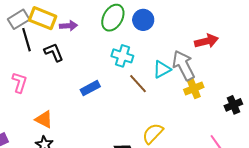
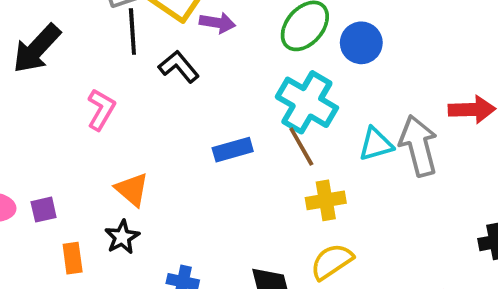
black L-shape: (54, 52) -> (179, 67), turned -30
cyan cross: (122, 56) -> (307, 102), size x1.4
brown line: (138, 84) -> (301, 147), moved
yellow cross: (194, 88) -> (326, 200), moved

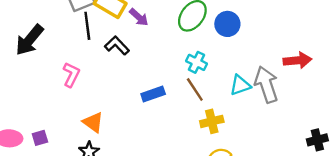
purple arrow: (217, 23) -> (139, 17), turned 36
cyan cross: (307, 102) -> (197, 62), size x0.6

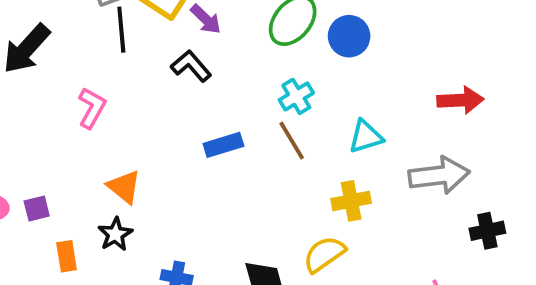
black L-shape: (117, 45) -> (191, 66), moved
cyan cross: (197, 62) -> (296, 96), turned 30
gray arrow: (266, 85) -> (439, 175), moved, turned 99
yellow cross: (212, 121) -> (351, 201), moved

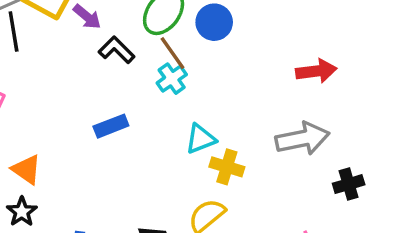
black L-shape: (191, 66) -> (117, 50), moved
cyan triangle: (366, 137) -> (201, 139), moved
brown line: (292, 140) -> (172, 53), moved
yellow cross: (351, 201) -> (227, 167), turned 32

